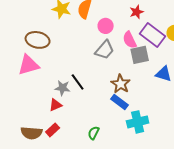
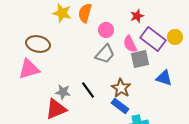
black line: (78, 82) -> (88, 90), moved
red triangle: (56, 105) -> (56, 109), size x1.6

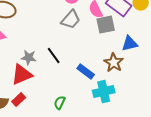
blue triangle: (164, 78) -> (130, 44), turned -30
brown star: (121, 88) -> (114, 63), moved

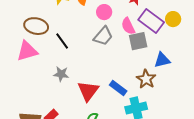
black line: (54, 56) -> (62, 41), moved
red triangle: (22, 75) -> (88, 91), moved, turned -30

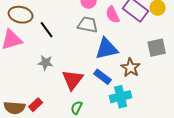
gray trapezoid: (103, 36) -> (88, 25), turned -120
gray square: (138, 41) -> (157, 48), moved
blue triangle: (162, 60) -> (107, 49), moved, size x1.4

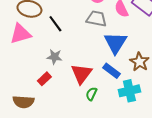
blue triangle: (107, 49) -> (115, 43), turned -45
red rectangle: (36, 105) -> (44, 79), moved
green semicircle: (77, 108) -> (91, 94), moved

